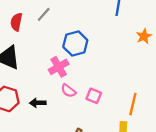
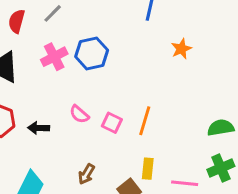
pink cross: (59, 67) -> (54, 57), moved
orange line: (133, 104) -> (145, 121), moved

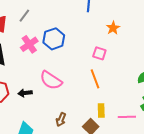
pink semicircle: (79, 114) -> (51, 80), size x1.6
orange line: (145, 121) -> (95, 79), turned -30
pink square: (112, 123) -> (99, 53), moved

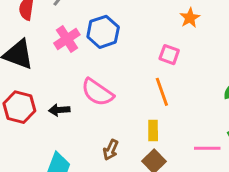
yellow rectangle: (101, 110) -> (153, 131), moved

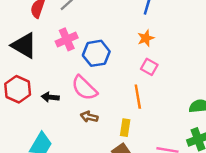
orange star: (190, 18) -> (146, 38), moved
blue hexagon: (103, 32) -> (96, 53), moved
brown arrow: (111, 150) -> (89, 117), moved, turned 70

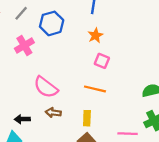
blue hexagon: (96, 53) -> (52, 23), moved
black arrow: (50, 97) -> (22, 119), moved
orange line: (138, 97) -> (95, 89), turned -60

